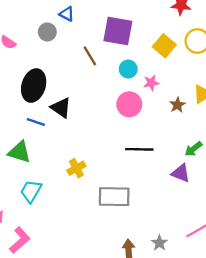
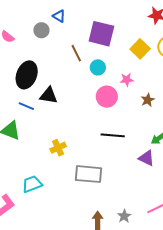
cyan circle: (128, 69) -> (98, 67), moved
black triangle: (61, 108) -> (49, 95), turned -30
cyan trapezoid: (31, 191) -> (32, 184), moved, turned 35

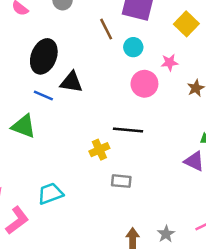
black line: (113, 135) -> (128, 130), moved
yellow cross: (58, 148) -> (99, 150), moved
gray rectangle: (88, 174) -> (121, 181), size x0.6

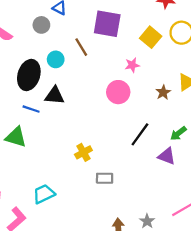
cyan circle: (133, 47) -> (56, 59), moved
pink star: (170, 62) -> (132, 65), moved
black line: (128, 130) -> (140, 134), moved, turned -55

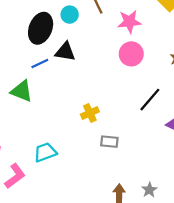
pink star: (132, 65) -> (129, 22), moved, size x1.5
blue line: (31, 109) -> (40, 64), turned -49

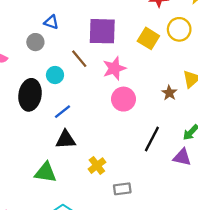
black triangle: (65, 52) -> (66, 140), moved
blue line: (40, 64) -> (63, 112), moved
green triangle: (22, 91) -> (46, 172), moved

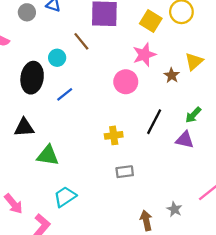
gray circle: (35, 42) -> (27, 12), moved
pink star: (114, 68) -> (144, 55), moved
black triangle: (66, 140) -> (24, 127), moved
yellow cross: (97, 166) -> (114, 135), moved, turned 30

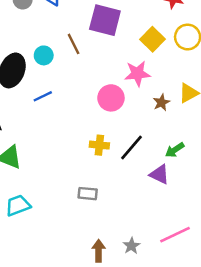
yellow cross: (114, 135) -> (99, 145), moved

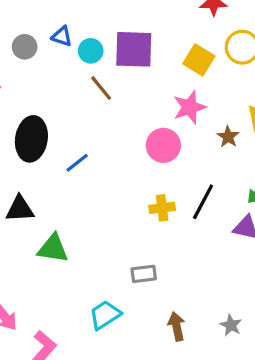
cyan circle: (44, 55) -> (91, 51), moved
gray rectangle: (88, 194) -> (144, 274), moved
cyan trapezoid: (18, 205) -> (105, 315), moved
brown arrow: (99, 251) -> (177, 326), moved

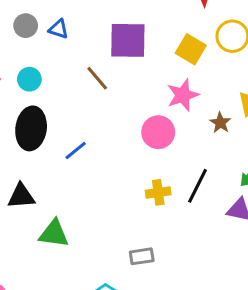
gray circle: (25, 47) -> (26, 26), moved
cyan circle: (91, 51) -> (29, 79), moved

